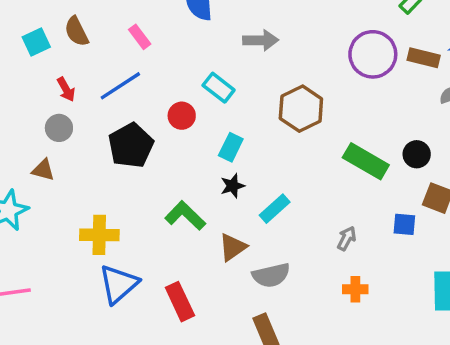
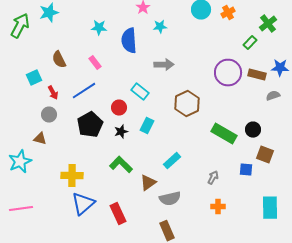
cyan square: (36, 42) -> (34, 78), moved
black star: (233, 186) -> (121, 132), moved

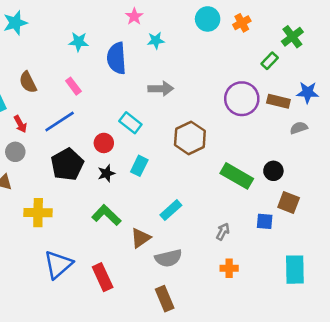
yellow cross: (72, 176) -> (38, 213), moved

